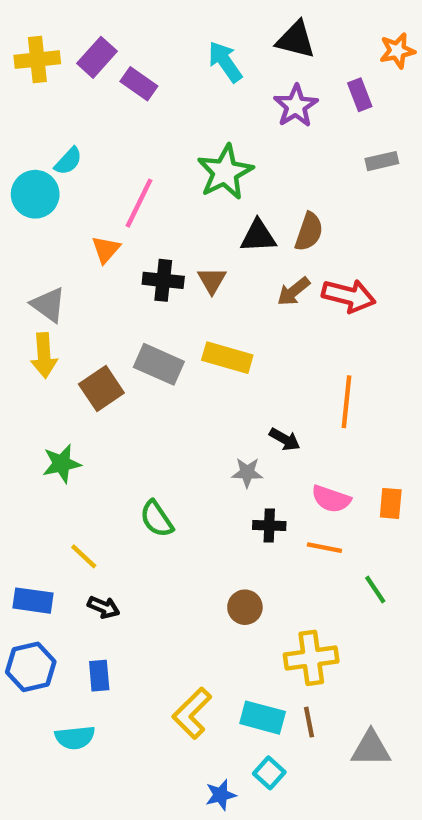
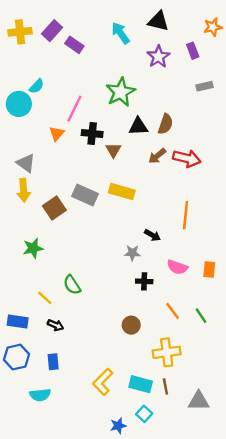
black cross: (163, 280) -> (92, 134), moved
green semicircle: (157, 519) -> (72, 285), moved
orange line: (324, 548) -> (173, 311), moved, turned 42

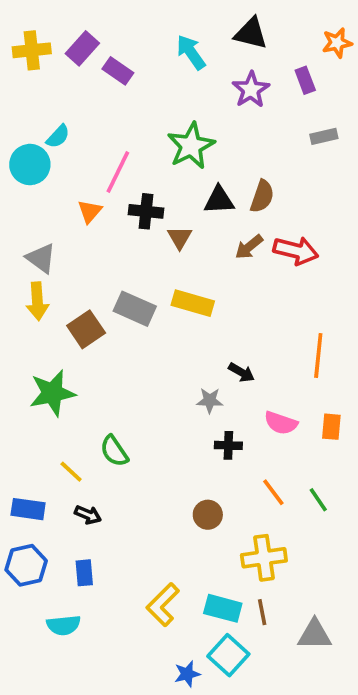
orange line: (186, 215) -> (318, 356), moved
green star: (33, 248) -> (52, 393), size x1.4
cyan square: (144, 414) -> (228, 655), size x1.5

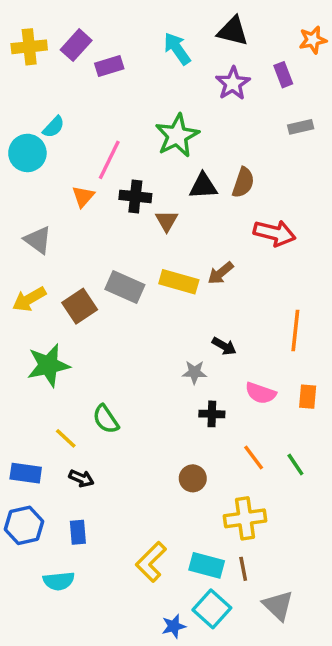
purple rectangle: (118, 71) -> (109, 66), turned -52
brown arrow: (249, 247) -> (221, 273), moved
yellow arrow: (37, 301) -> (29, 299), moved, turned 64
gray triangle: (315, 635) -> (278, 605), moved, turned 44

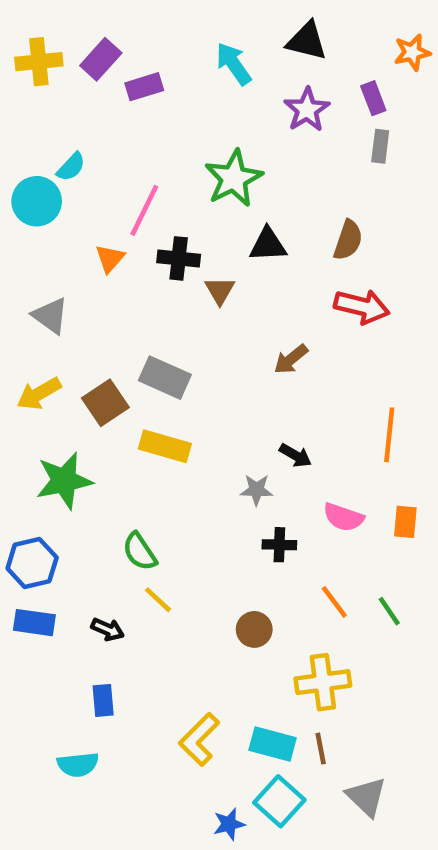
gray rectangle: (301, 127) -> (380, 146), moved, turned -70
brown semicircle: (243, 183) -> (348, 240), moved
yellow rectangle: (179, 282) -> (165, 446), moved
yellow line: (66, 438) -> (158, 600), moved
blue hexagon: (24, 525) -> (32, 563), moved

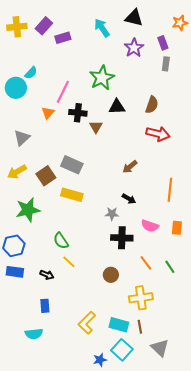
gray triangle: (50, 316) -> (22, 138), turned 42
brown arrow: (291, 359) -> (130, 167), moved
black cross: (279, 545) -> (122, 238), size x1.5

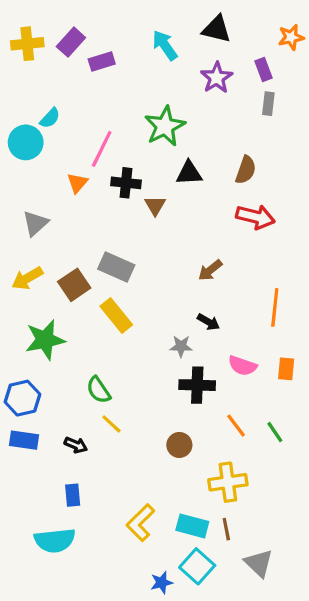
yellow rectangle: (72, 195) -> (116, 316), turned 35
cyan semicircle: (34, 334) -> (55, 540), size x1.4

